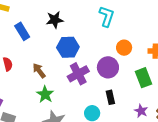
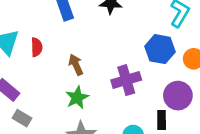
blue hexagon: (68, 47) -> (160, 49), moved
purple circle: (108, 67) -> (178, 96), moved

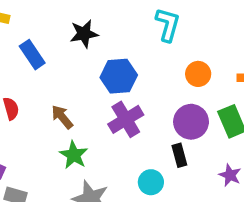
blue hexagon: (160, 49) -> (119, 76), moved

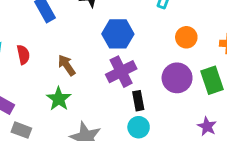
green star: (74, 155) -> (59, 99), moved
black rectangle: (179, 155) -> (138, 101), moved

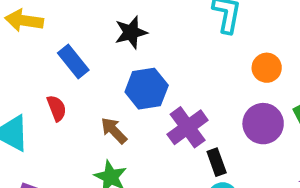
blue hexagon: (118, 34) -> (147, 89), moved
red semicircle: (23, 55) -> (57, 108), moved

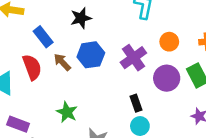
red semicircle: (57, 108) -> (32, 67), size x1.5
purple cross: (188, 127) -> (133, 58), moved
brown arrow: (114, 131) -> (62, 62), moved

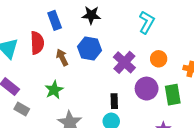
purple cross: (133, 58) -> (124, 62), turned -30
brown arrow: (62, 62) -> (62, 57), moved

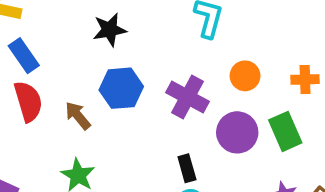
blue rectangle: (55, 20) -> (24, 56), moved

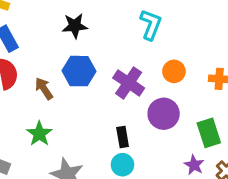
green rectangle: (285, 131) -> (209, 133), moved

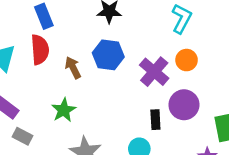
orange circle: (174, 71) -> (187, 60), moved
black rectangle: (123, 137) -> (155, 120), moved

